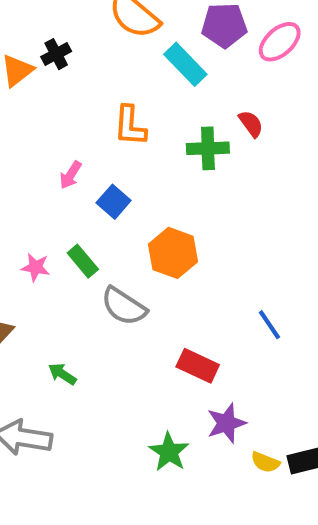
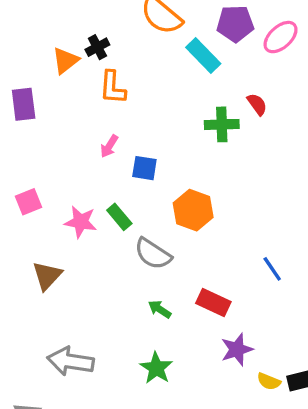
orange L-shape: (130, 126) -> (113, 87), moved
blue square: (114, 202) -> (144, 168), turned -32
pink star: (36, 267) -> (81, 222), size x1.4
green arrow: (62, 374) -> (160, 309), moved
green star: (169, 452) -> (156, 368), moved

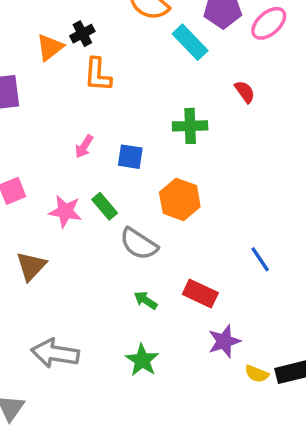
green cross: (222, 124) -> (190, 126), moved
pink arrow: (109, 146) -> (84, 146), moved

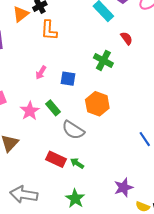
red semicircle: (245, 92) -> (127, 38), moved
green cross: (190, 126) -> (103, 60), turned 30
pink star: (65, 211) -> (30, 111), turned 30
red rectangle: (200, 293) -> (56, 159), moved

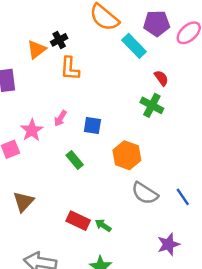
green cross: (103, 60) -> (152, 105), moved
pink star: (30, 111) -> (32, 130), moved
gray semicircle: (73, 130) -> (145, 193), moved
purple star: (124, 187) -> (168, 244), moved

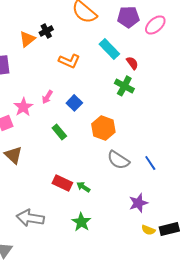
cyan rectangle: (134, 46) -> (109, 49), moved
orange L-shape: (70, 68) -> (69, 61), moved, turned -70
blue square: (92, 126) -> (74, 103), turned 35
brown triangle: (23, 202) -> (13, 155), moved, turned -30

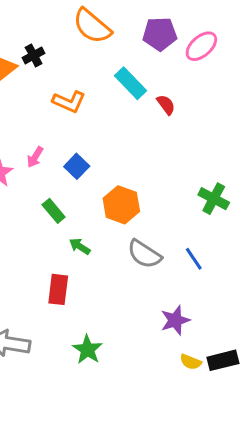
green cross: (124, 86) -> (214, 199), moved
red rectangle: (62, 183) -> (58, 289), turned 72
green arrow: (83, 187) -> (80, 246), moved

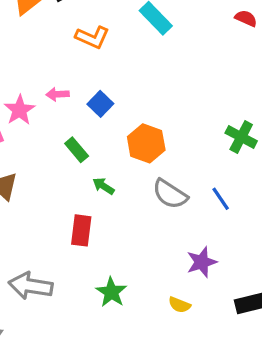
red semicircle: (166, 105) -> (246, 18), moved, turned -30
pink arrow: (35, 157) -> (58, 94), turned 55
yellow semicircle: (191, 362) -> (179, 305), moved

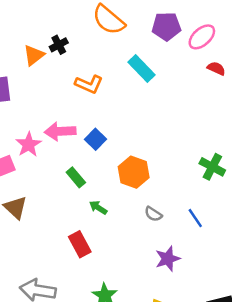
pink arrow: (58, 94) -> (60, 131), size x1.6
gray semicircle: (170, 194) -> (153, 214), size x0.6
red rectangle: (81, 230) -> (80, 244), turned -35
purple star: (202, 262) -> (168, 259), moved

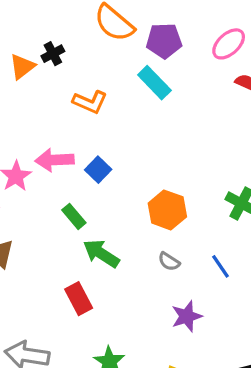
purple pentagon: (166, 26) -> (164, 41), moved
orange hexagon: (134, 172) -> (167, 210), moved
green arrow: (98, 208) -> (101, 253), size x1.6

